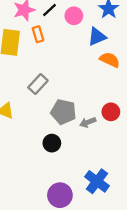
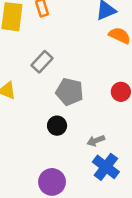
gray arrow: (88, 122) -> (96, 141), moved
purple circle: (60, 195) -> (52, 182), moved

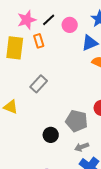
gray pentagon: (70, 92) -> (77, 121), moved

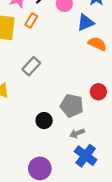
orange rectangle: (39, 41) -> (31, 20), turned 48

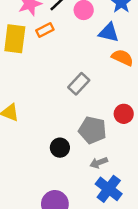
orange rectangle: (31, 20) -> (45, 30), turned 32
blue triangle: (86, 23) -> (109, 33), turned 36
gray rectangle: (31, 66) -> (79, 84), moved

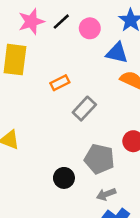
orange rectangle: (45, 30) -> (60, 83), moved

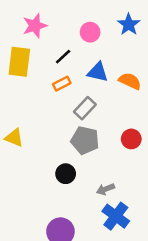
black line: (61, 22) -> (63, 57), moved
blue triangle: (117, 53) -> (98, 72), moved
gray pentagon: (99, 159) -> (85, 140), moved

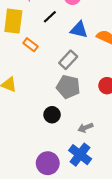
orange rectangle: (62, 84) -> (30, 45), moved, turned 64
blue cross: (116, 216) -> (80, 155), moved

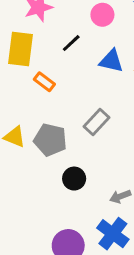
gray rectangle: (68, 60) -> (96, 122), moved
gray pentagon: (68, 87) -> (50, 140), moved

